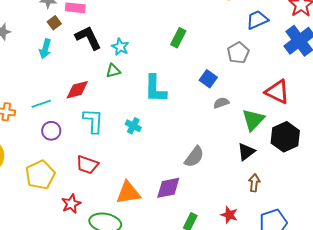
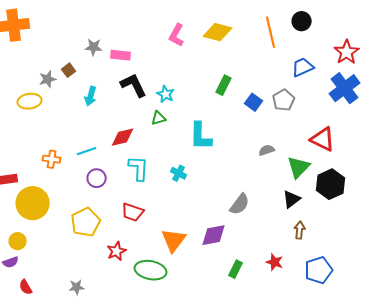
brown square: (54, 23) -> (69, 70), moved
blue square: (208, 79) -> (254, 102), moved
orange triangle: (128, 193) -> (174, 240), turned -44

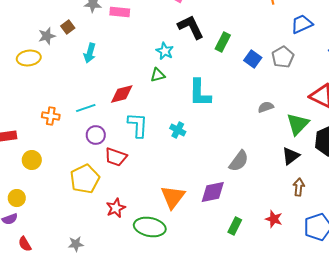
black L-shape: (134, 85) -> (191, 27), moved
yellow circle: (33, 203) -> (32, 160), size x0.6
red trapezoid: (133, 212) -> (116, 157), moved

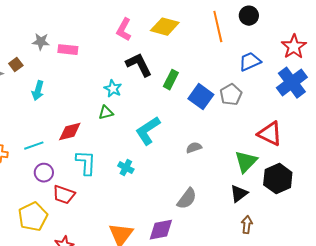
blue square: (253, 59) -> (201, 97), size x1.4
cyan L-shape: (200, 93) -> (148, 131), turned 56
gray semicircle: (266, 107) -> (194, 148), moved

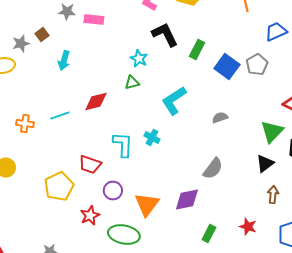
cyan L-shape: (86, 163) -> (123, 145), moved
purple circle: (44, 173) -> (113, 191), moved

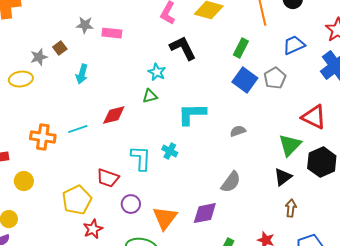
green rectangle: (197, 50) -> (241, 48), moved
cyan L-shape: (174, 101) -> (192, 114), turned 32
orange cross: (25, 124) -> (43, 137), size x1.4
red star: (90, 216) -> (93, 229), moved

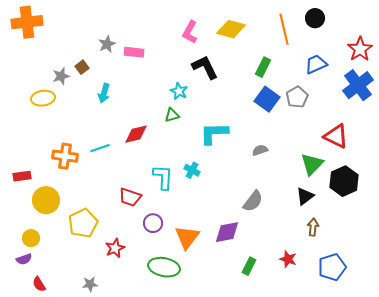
gray star: (85, 25) -> (107, 44), turned -30
yellow circle: (24, 181) -> (46, 200), size x1.4
yellow pentagon: (77, 200) -> (83, 223), moved

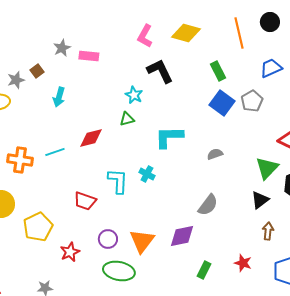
green rectangle: (263, 67) -> (218, 71), turned -54
purple circle: (153, 223) -> (108, 239), moved

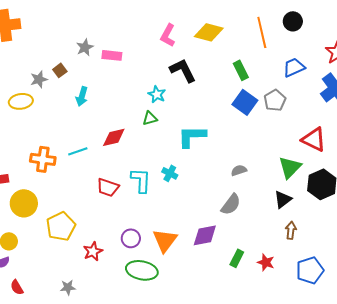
gray semicircle: (215, 154) -> (239, 170), moved
red trapezoid: (85, 201) -> (108, 187), moved
green rectangle: (204, 270) -> (237, 258), moved

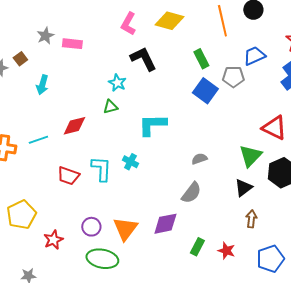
gray pentagon: (275, 100) -> (233, 77), moved, turned 30

